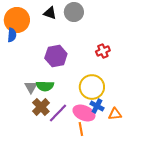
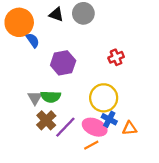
blue semicircle: (12, 35) -> (33, 40), moved, turned -40
orange line: (81, 129) -> (91, 145), turned 72

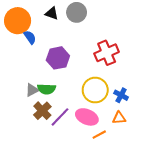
red cross: (116, 57) -> (107, 53), size x1.6
gray triangle: (35, 98) -> (32, 90), turned 32
blue cross: (109, 119) -> (121, 95), moved
orange line: (91, 145) -> (99, 135), moved

